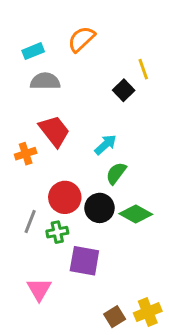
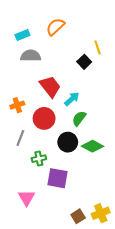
red trapezoid: (54, 131) -> (50, 86), moved
red circle: (65, 197) -> (44, 118), moved
gray line: (30, 222) -> (20, 138), moved

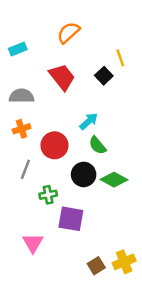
cyan rectangle: (22, 35) -> (18, 49), moved
gray semicircle: (31, 56) -> (22, 96), moved
red trapezoid: (50, 86) -> (62, 77), moved
green semicircle: (79, 118) -> (98, 145), turned -77

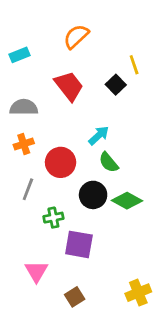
brown square: (96, 266) -> (75, 297), moved

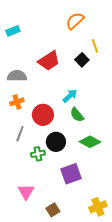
orange semicircle: (76, 36) -> (75, 21), moved
cyan rectangle: (19, 55) -> (13, 31), moved
red trapezoid: (69, 86) -> (49, 61), turned 95
black circle: (93, 195) -> (56, 142), moved
purple square: (79, 244) -> (71, 174), moved, turned -30

